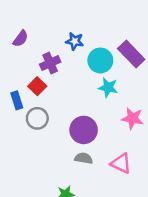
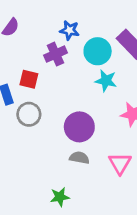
purple cross: (50, 63) -> (55, 54), moved
red square: (37, 86) -> (29, 79), turned -30
pink triangle: (121, 163) -> (120, 163), turned 35

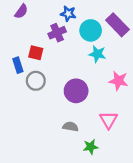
gray semicircle: (79, 158) -> (70, 127), moved
green star: (60, 197) -> (91, 147), moved

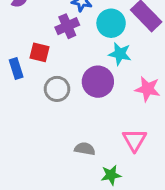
gray circle: (36, 81) -> (57, 89), moved
purple circle: (76, 91) -> (98, 82), moved

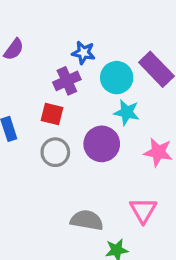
red square: (39, 52) -> (52, 114), moved
gray semicircle: (85, 149) -> (87, 220), size x1.4

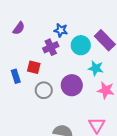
cyan star: (127, 112) -> (96, 68), moved
red square: (52, 114) -> (34, 67), moved

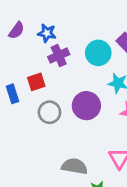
blue star: (61, 30) -> (47, 33), moved
red square: (34, 67) -> (36, 82), turned -32

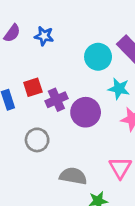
purple cross: (59, 56) -> (56, 100), moved
gray circle: (49, 112) -> (37, 140), moved

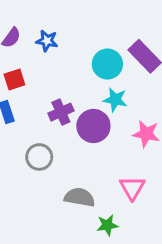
red square: (33, 87) -> (14, 80), moved
cyan star: (119, 89) -> (115, 100), moved

